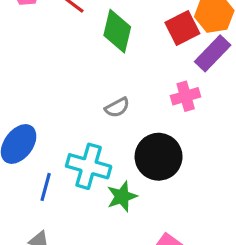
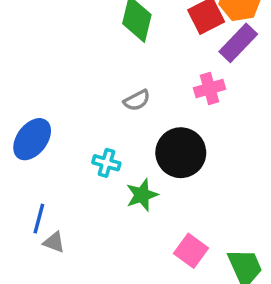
cyan cross: (89, 166) -> (106, 163), size x0.6
blue line: (46, 187) -> (39, 219), moved

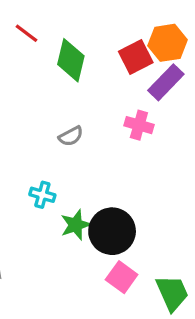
pink cross: (210, 88) -> (139, 125), turned 32
black circle: (181, 153) -> (112, 231), moved

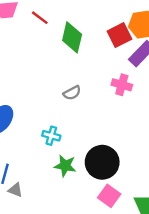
green star: (76, 225) -> (65, 166), moved, turned 30

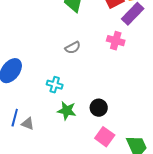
black circle: (102, 162) -> (99, 108), size x0.6
gray triangle: (15, 190) -> (28, 124), moved

